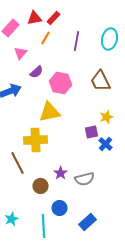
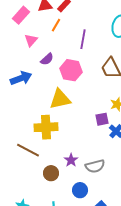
purple line: (76, 41) -> (83, 39), moved
brown line: (18, 163) -> (28, 150), turned -35
blue circle: (60, 208) -> (80, 190), moved

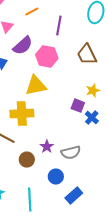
orange line: (56, 25) -> (32, 12), turned 32
purple semicircle: (47, 59) -> (23, 46), size x1.5
purple square: (102, 119) -> (78, 106), turned 32

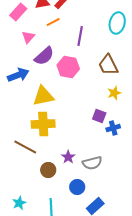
yellow triangle: (36, 86) -> (43, 96), moved
yellow star: (93, 91) -> (114, 93), moved
blue cross: (92, 118) -> (113, 128), turned 32

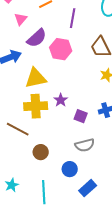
purple square: (99, 116) -> (81, 116), moved
purple star: (68, 157) -> (61, 100), moved

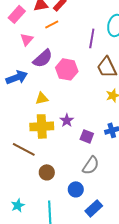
purple line: (73, 18) -> (92, 38), moved
yellow triangle: (36, 78) -> (42, 98), size x0.6
gray semicircle: (85, 145) -> (91, 165), turned -42

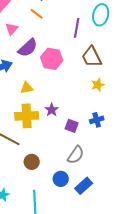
orange line: (52, 24) -> (37, 14), turned 64
blue rectangle: (94, 208) -> (84, 186), moved

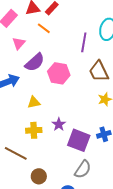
yellow cross: (27, 116) -> (34, 130), size x0.7
purple square: (72, 126) -> (79, 140), size x1.6

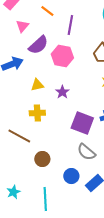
purple line: (84, 42) -> (70, 25), moved
purple star: (59, 124) -> (62, 92), moved
gray semicircle: (83, 169) -> (86, 152), turned 96

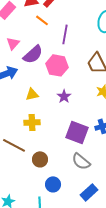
pink triangle: (22, 26) -> (13, 43), moved
purple star: (62, 92) -> (64, 96), moved
brown circle: (42, 159) -> (40, 159), moved
blue circle: (71, 176) -> (53, 184), moved

